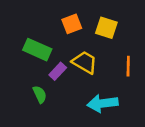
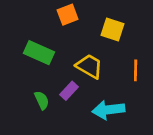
orange square: (72, 24) -> (68, 15), moved
purple rectangle: (58, 71) -> (69, 91), moved

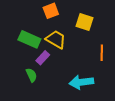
yellow trapezoid: (89, 66) -> (56, 39), moved
purple rectangle: (69, 91) -> (43, 58), moved

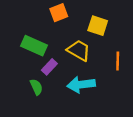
yellow trapezoid: (56, 39) -> (79, 50), moved
cyan arrow: (81, 82) -> (81, 85), moved

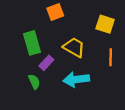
yellow square: (98, 26) -> (105, 24), moved
green rectangle: (34, 46) -> (32, 43), turned 50

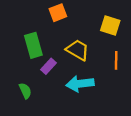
green semicircle: (34, 82) -> (25, 91), moved

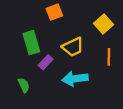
yellow square: (110, 26) -> (103, 24), turned 30
yellow trapezoid: (78, 50) -> (73, 47), turned 125

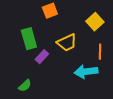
cyan arrow: (75, 79) -> (86, 72), moved
green semicircle: (24, 85) -> (25, 86), moved, turned 72

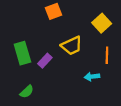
green rectangle: (29, 39) -> (22, 53), moved
cyan arrow: (86, 72) -> (92, 77), size x0.6

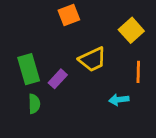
green semicircle: (27, 92) -> (34, 104), moved, turned -48

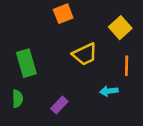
purple rectangle: (58, 79) -> (59, 105), moved
green semicircle: (34, 104) -> (18, 99), moved

